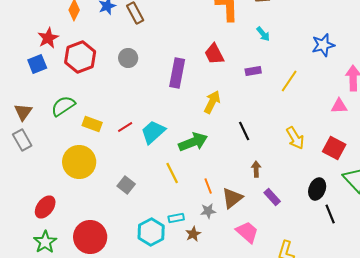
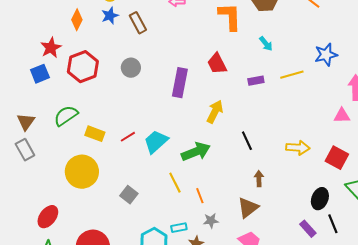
yellow line: (289, 81) -> (292, 75), moved, turned 40
yellow arrow: (295, 138) -> (298, 148), turned -55
orange line: (208, 186) -> (200, 196), moved
purple rectangle: (272, 197) -> (308, 229), moved
brown triangle: (232, 198) -> (248, 208), moved

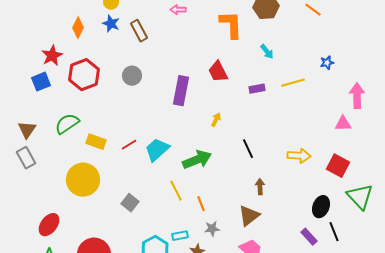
blue star: (110, 16) -> (111, 24), turned -30
blue star: (326, 55) -> (327, 63), size x0.6
yellow arrow: (215, 112) -> (216, 120), size x0.6

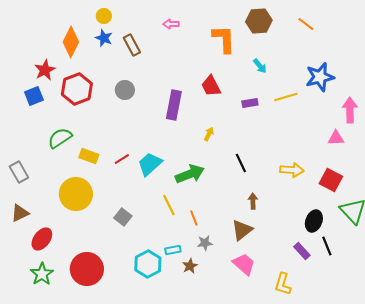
orange diamond: (78, 28) -> (71, 42), size x1.4
blue star: (327, 63) -> (320, 77), size x2.0
brown triangle: (27, 130) -> (20, 213), moved, turned 30

